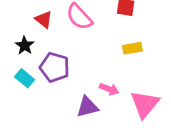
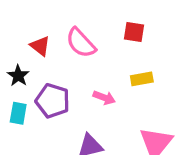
cyan rectangle: (25, 78) -> (18, 113), turned 60
pink arrow: (109, 89) -> (104, 98), moved

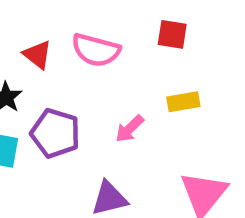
pink semicircle: (81, 43) -> (96, 50), turned -32
pink arrow: (104, 98) -> (130, 129), turned 115

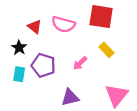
red square: (172, 34) -> (101, 17), size x1.6
yellow rectangle: (183, 102) -> (107, 50), turned 56

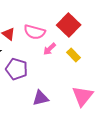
red square: (101, 17) -> (69, 25), turned 35
pink arrow: (80, 63) -> (50, 49), moved

